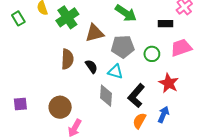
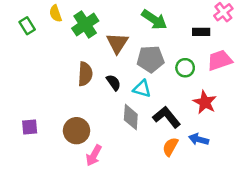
brown triangle: (95, 33) -> (117, 43), turned -42
black L-shape: (136, 96) -> (167, 117), turned 100
blue arrow: (163, 114) -> (199, 139), turned -98

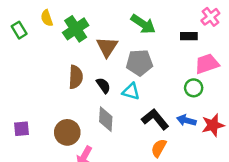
green circle: (185, 68) -> (194, 88), moved
red star: (205, 102) -> (213, 125), moved, turned 30
gray diamond: (131, 117) -> (106, 119), moved
blue arrow: (199, 139) -> (186, 120), moved

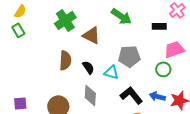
yellow semicircle: (47, 18) -> (20, 11), moved, turned -128
green rectangle: (19, 30) -> (18, 30), moved
brown triangle: (107, 47) -> (91, 35), turned -36
gray pentagon: (139, 63) -> (129, 56), moved

